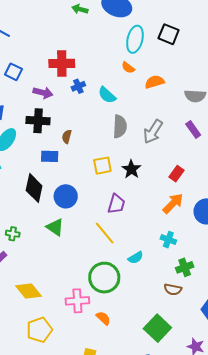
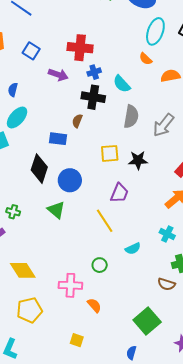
black cross: (38, 121) -> (93, 97), moved
black star: (131, 169) -> (138, 160), turned 30
green circle: (104, 278) -> (100, 265), size x0.5

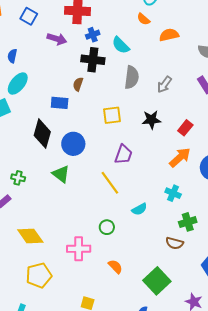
gray arrow: (164, 125) -> (164, 84), size x0.7
black star: (138, 160) -> (151, 120), moved
orange semicircle: (94, 305) -> (115, 267), moved

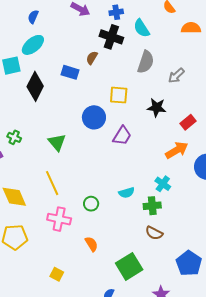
black diamond: (42, 134) -> (35, 86), moved
blue circle: (73, 144) -> (94, 117), moved
yellow line: (110, 183) -> (52, 183), moved
green cross: (188, 222) -> (152, 206), moved

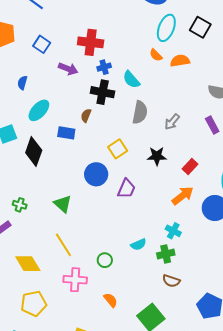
orange semicircle: (191, 28) -> (180, 61), moved
cyan ellipse: (33, 45) -> (39, 110), moved
yellow square: (119, 95) -> (118, 149), turned -30

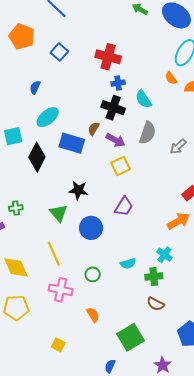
purple arrow: (68, 69) -> (115, 140), moved
blue rectangle: (66, 133) -> (72, 143), size x1.4
black star: (157, 156) -> (78, 190), moved
blue circle: (96, 174) -> (91, 228), moved
green cross: (20, 205) -> (16, 208), turned -32

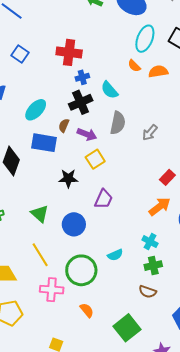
black cross: (113, 108) -> (81, 102), turned -35
cyan ellipse: (48, 117) -> (36, 110), moved
black star: (78, 190) -> (68, 178), moved
green circle: (93, 274) -> (81, 270), size x2.0
green cross: (154, 277) -> (153, 266), moved

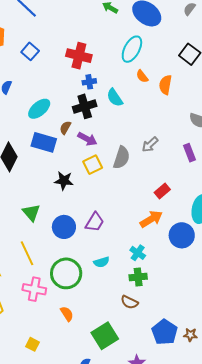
cyan ellipse: (145, 39) -> (132, 49), moved
orange semicircle: (158, 71) -> (165, 85), turned -78
gray semicircle: (118, 123) -> (122, 158), moved
purple trapezoid: (104, 199) -> (95, 222), moved

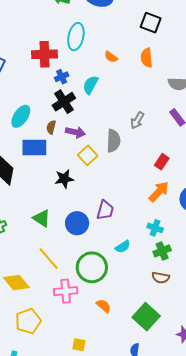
cyan ellipse: (132, 49) -> (76, 37), moved
orange semicircle: (165, 85) -> (147, 58), moved
cyan semicircle: (115, 98) -> (90, 85), turned 78

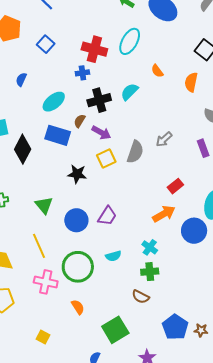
blue cross: (62, 77) -> (82, 73), moved

